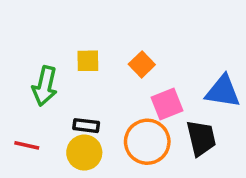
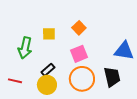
orange square: (142, 64) -> (79, 28), moved
pink square: (167, 104) -> (79, 54), moved
black rectangle: (86, 126) -> (48, 70), turned -48

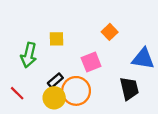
orange square: (79, 28) -> (110, 32), moved
orange circle: (82, 79) -> (76, 91), moved
red line: (15, 81) -> (17, 93), turned 32

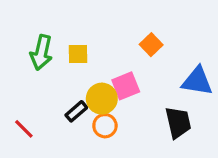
green arrow: (29, 55) -> (41, 52), moved
orange circle: (76, 91) -> (105, 126), size x0.6
yellow circle: (54, 98) -> (102, 99), moved

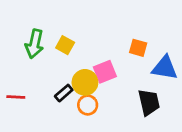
orange square: (151, 45) -> (138, 48), moved, turned -30
yellow square: (78, 54) -> (65, 45), turned 30
red line: (24, 129) -> (16, 97), moved, turned -42

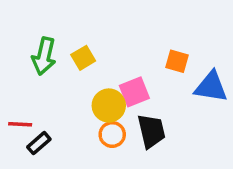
yellow square: (65, 45) -> (83, 58), turned 30
black rectangle: (64, 93) -> (39, 143), moved
black trapezoid: (149, 102) -> (151, 131), moved

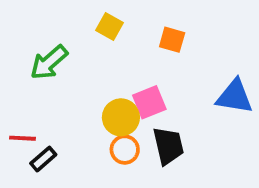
green arrow: (44, 56) -> (49, 62), turned 36
yellow square: (83, 58) -> (110, 26), moved, turned -30
orange square: (177, 61) -> (172, 40), moved

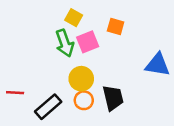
green arrow: (49, 62) -> (65, 43), moved, turned -68
pink square: (149, 102) -> (88, 42), moved
black rectangle: (43, 159) -> (48, 107), moved, size x1.5

